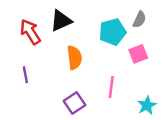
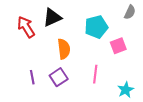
gray semicircle: (139, 20) -> (130, 12), moved
purple line: (25, 75) -> (32, 77), moved
purple square: (74, 103) -> (59, 77), moved

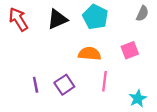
red arrow: (26, 27) -> (18, 19), moved
cyan pentagon: (96, 27) -> (95, 17), moved, turned -30
orange semicircle: (64, 49) -> (90, 54), moved, turned -78

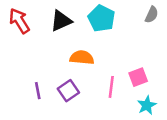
pink square: (130, 50) -> (138, 77), moved
orange semicircle: (90, 54) -> (82, 58), moved

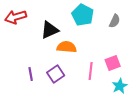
gray semicircle: (152, 15) -> (115, 21), moved
red arrow: (19, 21) -> (16, 17), turned -75
black triangle: (61, 21) -> (50, 30), moved

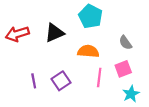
red arrow: (16, 17) -> (17, 34), moved
gray semicircle: (115, 21) -> (125, 43), moved, turned 120
orange semicircle: (67, 47) -> (88, 51), moved

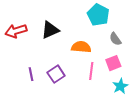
cyan pentagon: (90, 16) -> (98, 15), moved

